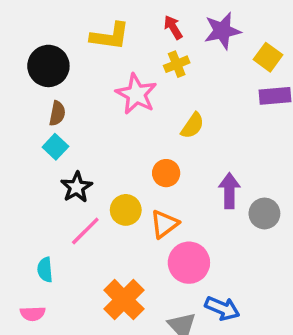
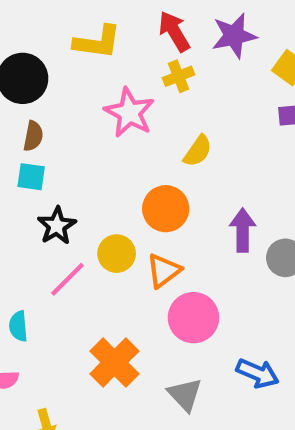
red arrow: (173, 27) -> (174, 31), size x1.4
cyan square: (55, 147) -> (31, 177), turned -35
orange circle: (166, 173) -> (166, 209), size x1.4
blue arrow: (222, 308) -> (258, 373), moved

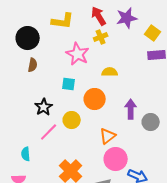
yellow semicircle: (198, 151) -> (110, 72), turned -126
cyan square: (31, 177) -> (69, 84), moved
orange triangle: (164, 271) -> (108, 136), moved
pink circle: (193, 318) -> (116, 159), moved

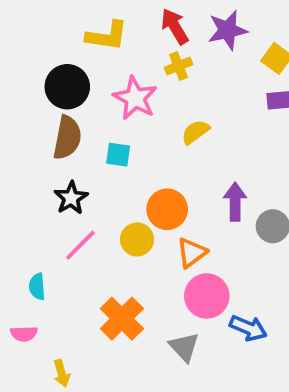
black circle: (28, 38) -> (67, 87), moved
brown semicircle: (33, 65) -> (67, 138), moved, size x1.6
yellow semicircle: (110, 72) -> (195, 132), turned -35
orange circle: (95, 99) -> (167, 209), moved
yellow circle: (72, 120) -> (137, 239), moved

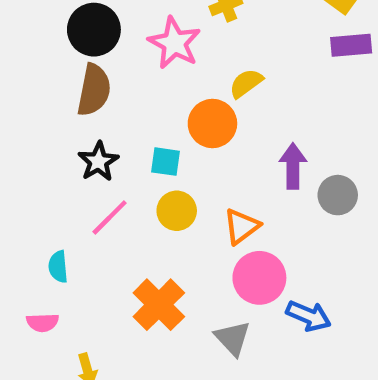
cyan square: (118, 155) -> (165, 162), moved
orange circle: (167, 209) -> (212, 124), moved

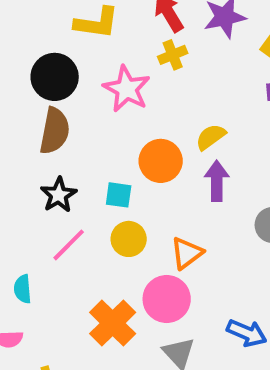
yellow semicircle: (246, 83) -> (211, 137), moved
purple arrow: (293, 166) -> (217, 181), moved
pink circle: (259, 278) -> (167, 299), moved

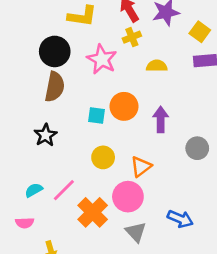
yellow semicircle: (211, 137) -> (157, 66), moved, turned 36
black star: (59, 195) -> (46, 135), moved
cyan square: (119, 195) -> (97, 116), moved
pink line: (69, 245) -> (64, 190), moved
cyan semicircle: (23, 289) -> (34, 190), turned 66

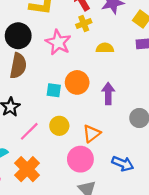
pink line: (64, 190) -> (29, 131), moved
orange cross: (93, 212) -> (27, 169), moved
blue arrow: (180, 219) -> (123, 164), moved

